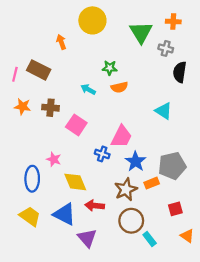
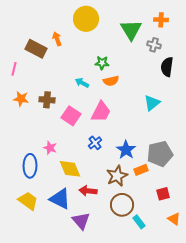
brown rectangle: (39, 70) -> (36, 49), moved
cyan triangle: (164, 111) -> (152, 103), turned 48
pink trapezoid: (122, 137) -> (101, 112), moved
blue cross: (102, 154) -> (95, 143), turned 32

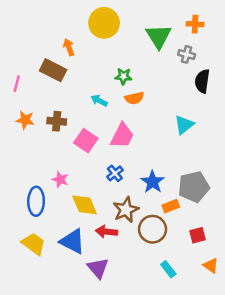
brown rectangle: (36, 49) -> (53, 70), moved
brown star: (117, 176) -> (126, 210), moved
brown circle: (122, 205) -> (153, 229), moved

